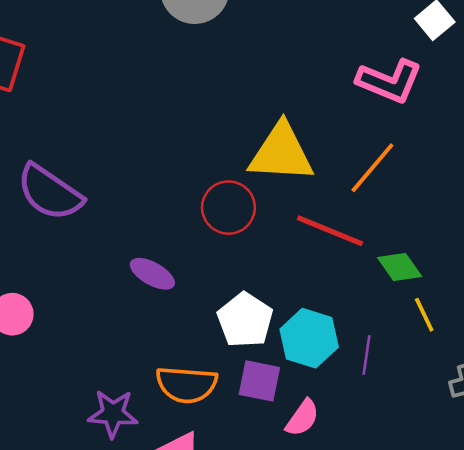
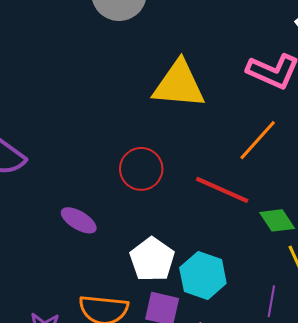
yellow triangle: (281, 153) -> (179, 85), moved
purple line: (366, 355) -> (271, 301), moved

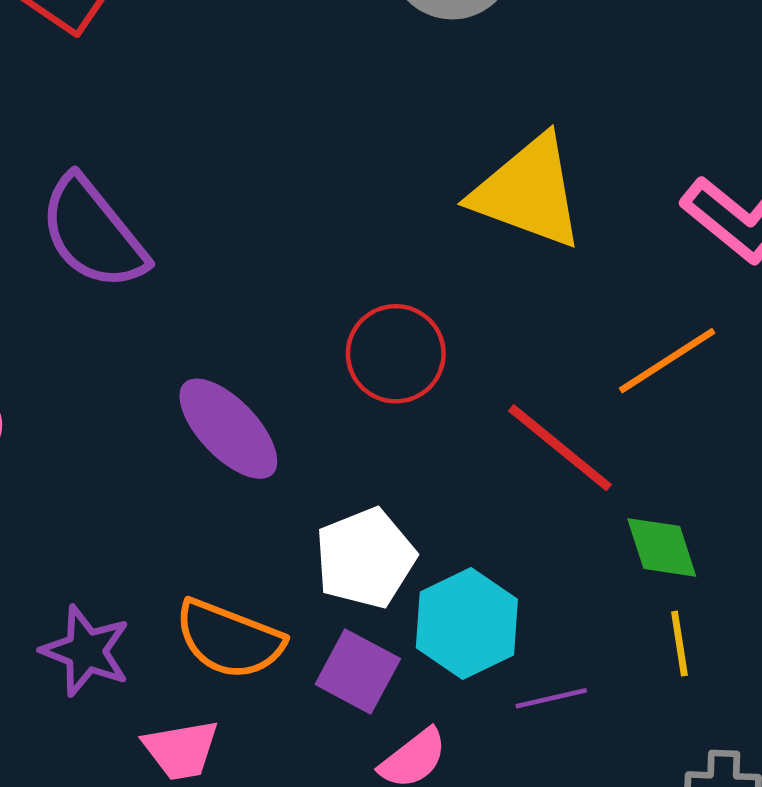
purple ellipse: (79, 220) -> (228, 429), size x1.4
purple line: (271, 301) -> (551, 698), moved, turned 52

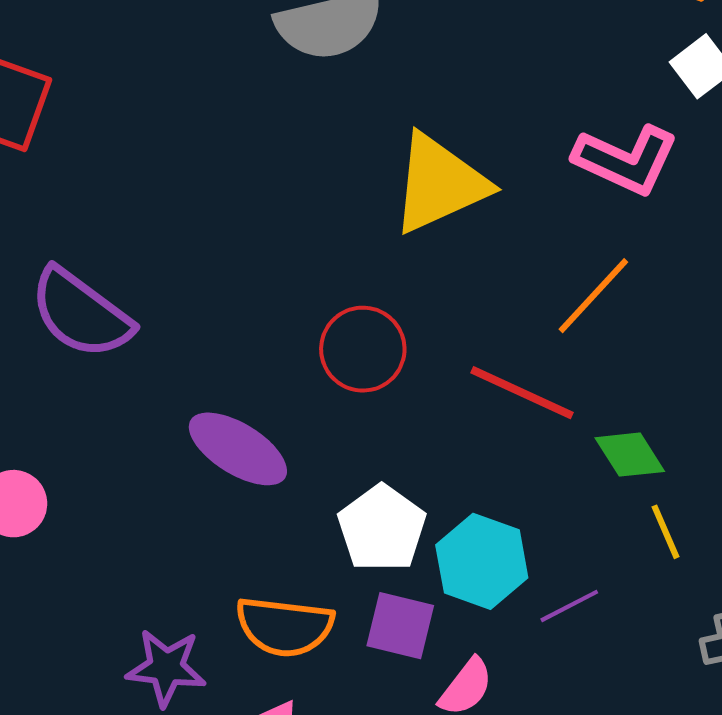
yellow triangle: (528, 192) -> (439, 184), turned -30

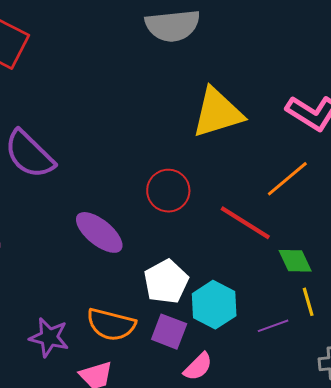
purple line: (569, 606) -> (273, 326), moved

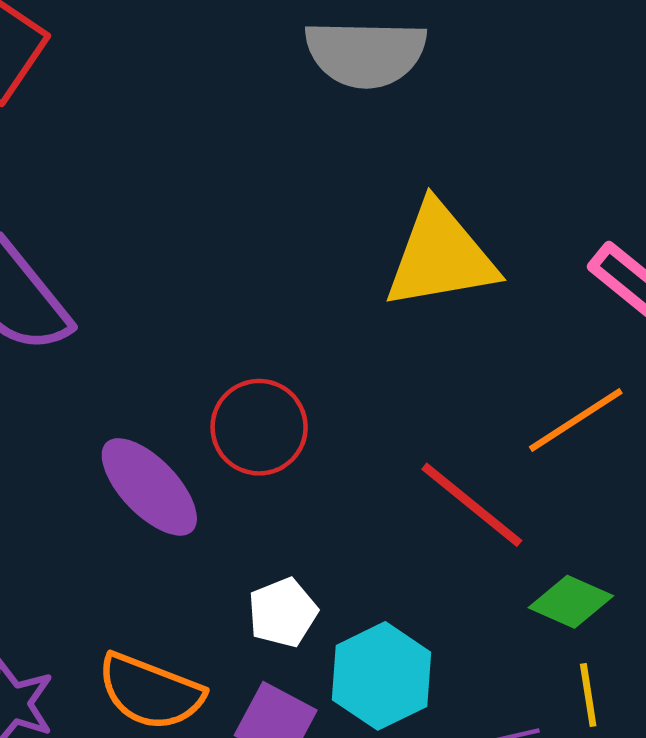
red circle: (168, 191) -> (259, 427), moved
green diamond: (295, 261) -> (571, 602), turned -48
white pentagon: (166, 282) -> (283, 612), size x0.7

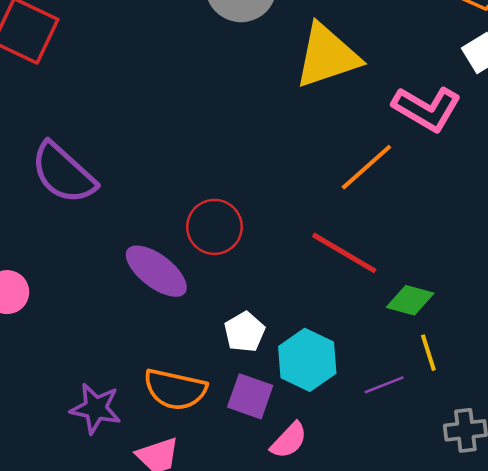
yellow triangle: (440, 256) -> (327, 56), moved
orange line: (576, 420) -> (366, 167), moved

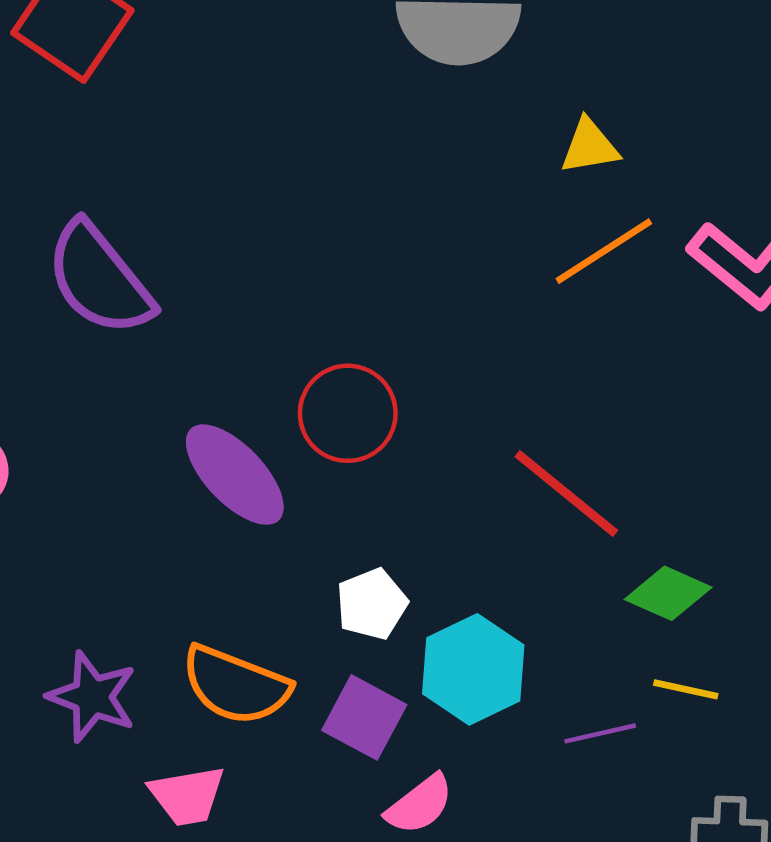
yellow triangle: (327, 56) -> (590, 146), size x0.5
orange line: (366, 167) -> (604, 251), moved
yellow line: (428, 353) -> (686, 689), turned -69

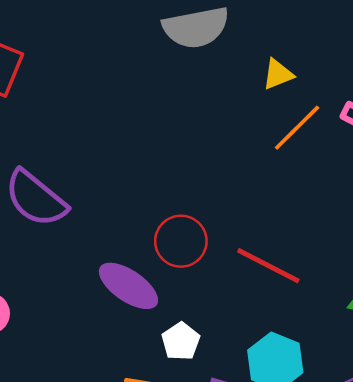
red line: (566, 494) -> (268, 266), moved
white pentagon: (372, 604) -> (181, 341), moved

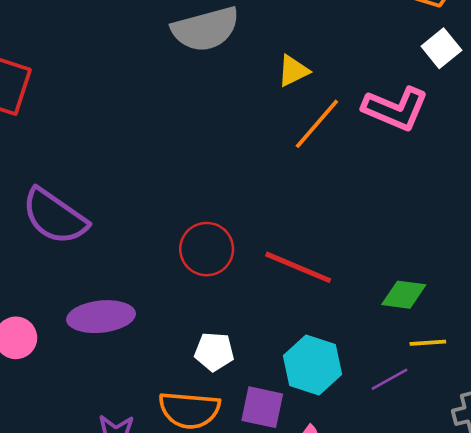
purple ellipse: (128, 286) -> (101, 317), moved, turned -36
white pentagon: (181, 341) -> (214, 352), turned -30

